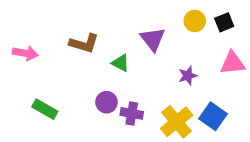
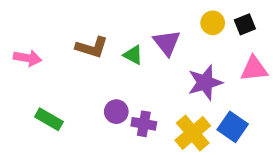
green triangle: (120, 63) -> (133, 55), moved
purple star: (188, 76) -> (205, 83), size x1.6

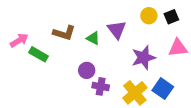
pink arrow: (27, 58) -> (19, 40), turned -42
purple circle: (116, 112) -> (87, 70), moved
green rectangle: (49, 119) -> (38, 54), moved

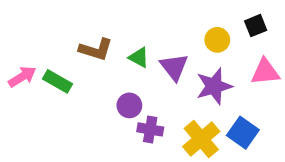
yellow circle: (149, 16) -> (217, 40), moved
purple triangle: (117, 30) -> (174, 67), moved
pink arrow: (19, 40) -> (22, 77), moved

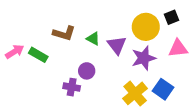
yellow circle: (217, 40) -> (146, 27), size x1.6
purple cross: (150, 129) -> (72, 87), moved

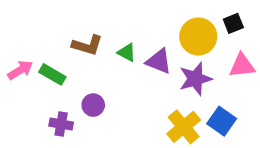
purple triangle: (117, 45) -> (159, 61), turned -30
purple circle: (87, 71) -> (93, 105), moved
purple cross: (72, 87) -> (61, 124), moved

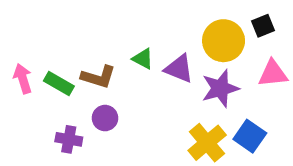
brown L-shape: (87, 45) -> (98, 77), moved
pink arrow: (20, 70) -> (23, 79), turned -75

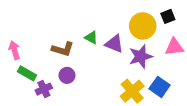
green rectangle: (59, 83) -> (27, 73), moved
purple cross: (69, 139) -> (44, 89), turned -35

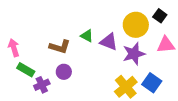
black square: (168, 16) -> (160, 16), turned -32

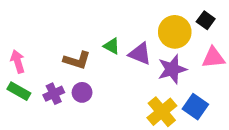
green rectangle: (26, 70) -> (19, 91), moved
purple cross: (42, 85) -> (54, 94), moved

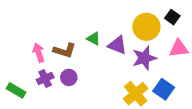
pink arrow: (18, 61) -> (39, 53), moved
green rectangle: (19, 91) -> (16, 90), moved

